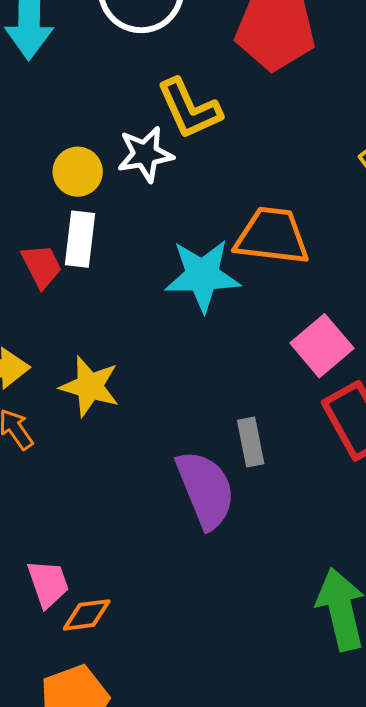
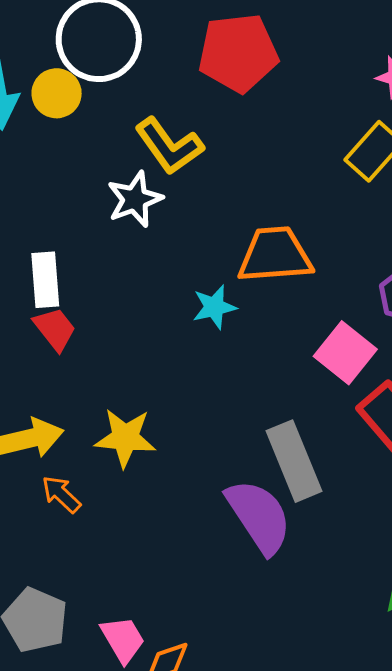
yellow circle: (78, 172) -> (57, 93), moved
white rectangle: (80, 239) -> (45, 280), moved
cyan star: (202, 275) -> (214, 307), size x0.6
gray rectangle: (251, 442) -> (294, 461), size x1.6

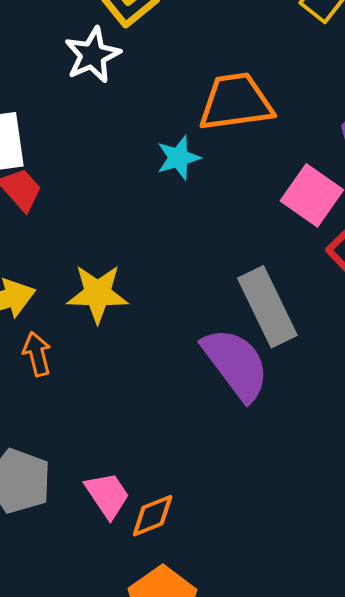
orange arrow: (61, 494) -> (37, 354), turned 36

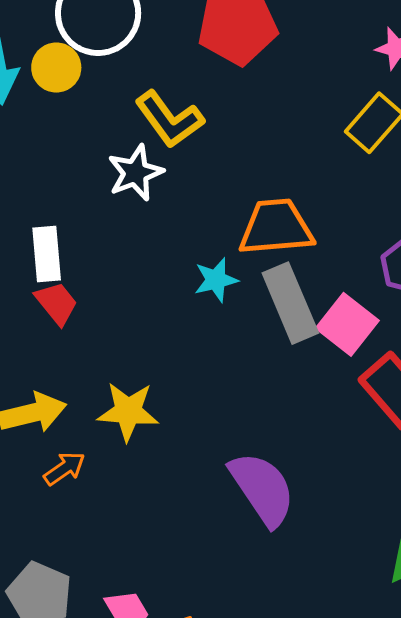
gray rectangle: (267, 307) -> (290, 303), moved
orange arrow: (37, 354) -> (64, 468), turned 66

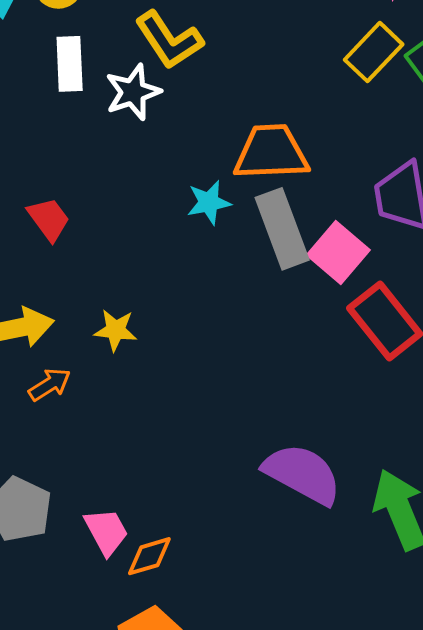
white rectangle: (47, 254) -> (70, 64), moved
yellow star: (128, 411) -> (116, 330), size x0.7
purple semicircle: (262, 489) -> (302, 474), moved, turned -30

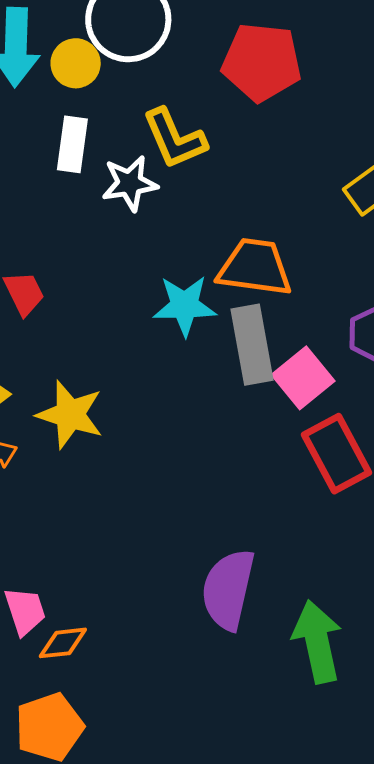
cyan star: (209, 202) -> (185, 306), size x1.4
yellow star: (116, 330) -> (70, 415), size x1.6
purple semicircle: (302, 474) -> (228, 589), turned -116

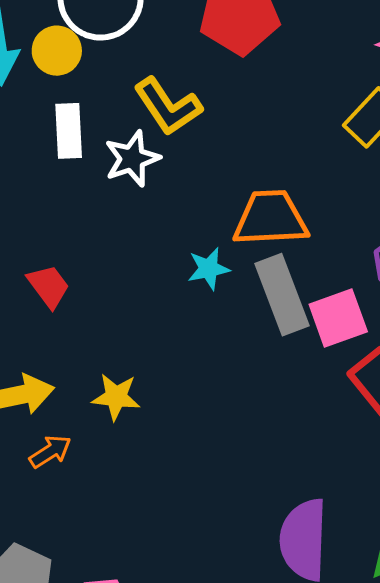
cyan star: (185, 306) -> (209, 269), size x0.7
pink square: (303, 378) -> (338, 318), turned 30
yellow star: (70, 415) -> (116, 397), size x0.7

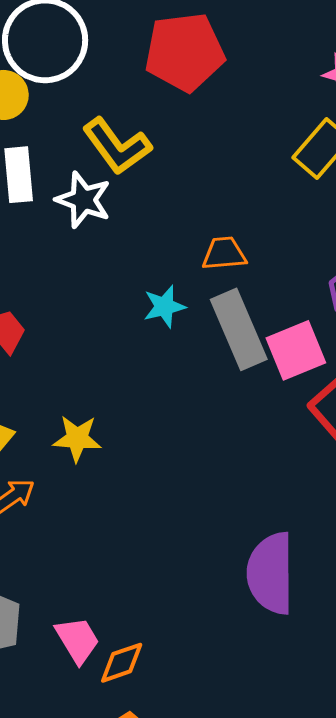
white star: (132, 159) -> (83, 200), turned -30
orange trapezoid: (271, 218) -> (224, 254), size x0.6

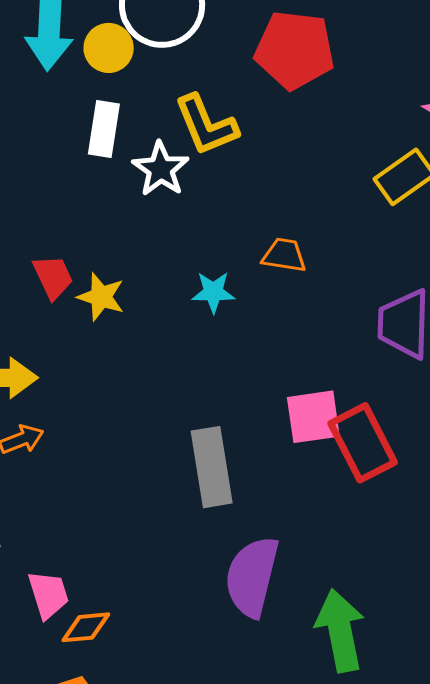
gray rectangle: (239, 329) -> (212, 467), moved
pink square: (296, 350) -> (313, 417), moved
yellow star: (77, 438) -> (101, 297), moved

